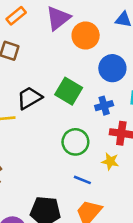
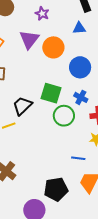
blue cross: (104, 106) -> (81, 97), turned -32
green circle: (75, 142) -> (64, 116), moved

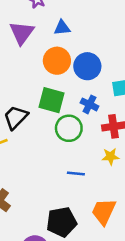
blue triangle: (79, 28) -> (62, 28), moved
orange circle: (53, 47) -> (57, 61), moved
blue line: (78, 158) -> (76, 173), moved

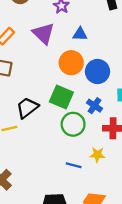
purple triangle: (22, 33) -> (43, 33), turned -30
yellow star: (110, 156) -> (97, 155), moved

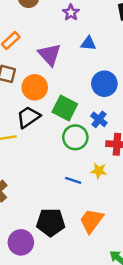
purple triangle: (43, 33) -> (50, 55), moved
orange circle: (71, 63) -> (35, 87), moved

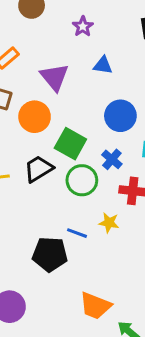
black trapezoid: (28, 117) -> (39, 169), moved
orange trapezoid: (91, 221) -> (95, 306), moved, turned -108
black pentagon: (51, 222) -> (50, 254), moved

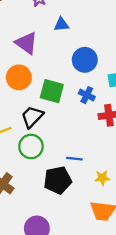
green circle: (82, 180) -> (31, 147), moved
yellow star: (109, 223) -> (102, 178), moved

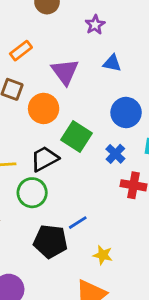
blue line: (74, 159) -> (78, 223), turned -56

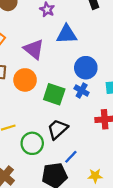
blue triangle: (112, 63) -> (67, 34), size x1.5
blue cross: (115, 154) -> (82, 91), moved
black trapezoid: (44, 159) -> (58, 129), moved

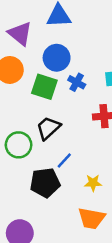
blue circle: (86, 68) -> (57, 58), moved

